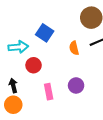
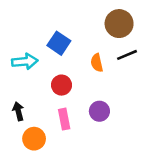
red circle: (34, 65) -> (61, 85), moved
orange circle: (13, 105) -> (34, 139), moved

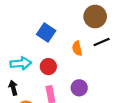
cyan arrow: (25, 61) -> (21, 63), moved

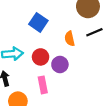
purple circle: (79, 88) -> (60, 64), moved

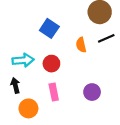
purple circle: (60, 64) -> (92, 92), moved

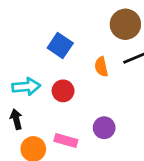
pink rectangle: (54, 92) -> (66, 140), moved, turned -63
purple circle: (92, 92) -> (104, 128), moved

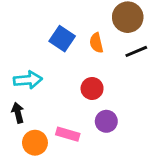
orange semicircle: (101, 67) -> (96, 43), moved
red circle: (63, 91) -> (92, 88), moved

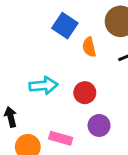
blue square: (62, 39) -> (65, 26), moved
cyan arrow: (28, 80) -> (43, 86), moved

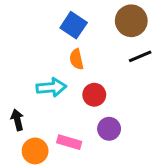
orange semicircle: (89, 47) -> (77, 59), moved

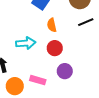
orange semicircle: (77, 59) -> (52, 25), moved

